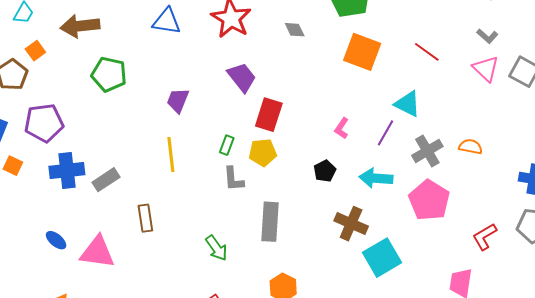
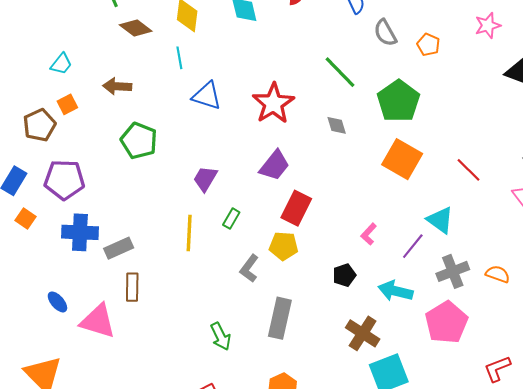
brown arrow: (80, 26) -> (117, 86), size x0.7
purple trapezoid: (242, 77) -> (275, 165), turned 68
green rectangle: (227, 145) -> (231, 219), moved
gray L-shape: (233, 179) -> (249, 268), turned 32
brown rectangle: (145, 218) -> (132, 287), moved

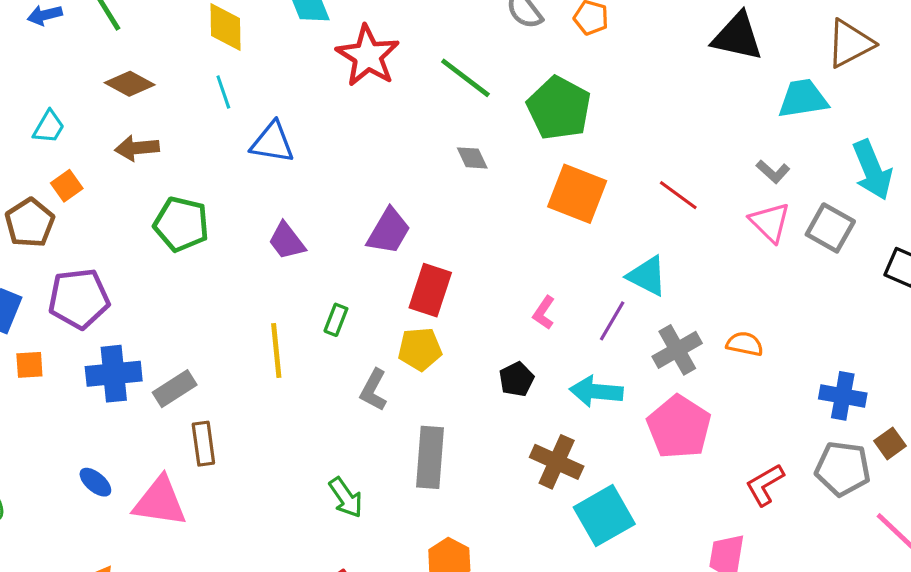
brown diamond: (136, 28) -> (130, 84), moved
red star: (273, 103) -> (368, 56), moved
purple trapezoid: (205, 179) -> (287, 241), moved, turned -60
orange square: (25, 218) -> (29, 365), turned -30

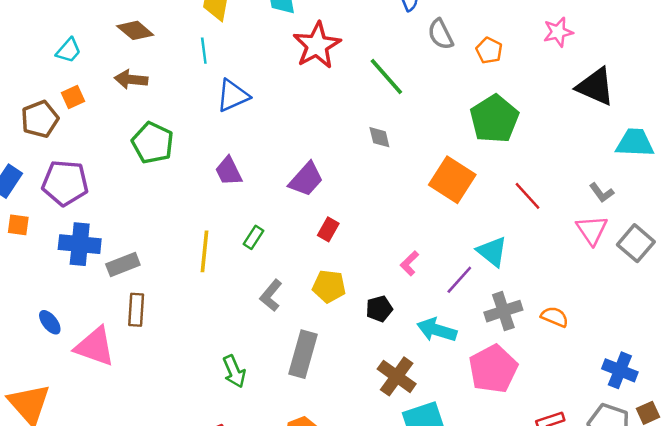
green pentagon: (559, 108) -> (494, 119), moved
blue triangle: (272, 142) -> (233, 96), turned -45
red rectangle: (430, 290) -> (328, 229), size x0.6
yellow pentagon: (420, 349) -> (329, 286), moved

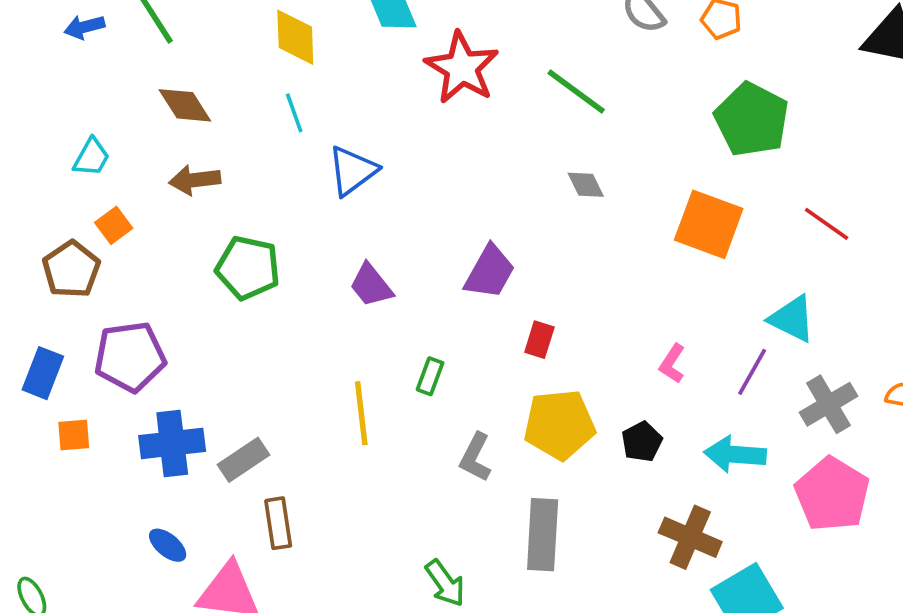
brown diamond: (135, 30) -> (185, 105), turned 30
yellow pentagon: (329, 286) -> (559, 425), size x1.4
blue ellipse: (50, 322) -> (168, 545), moved

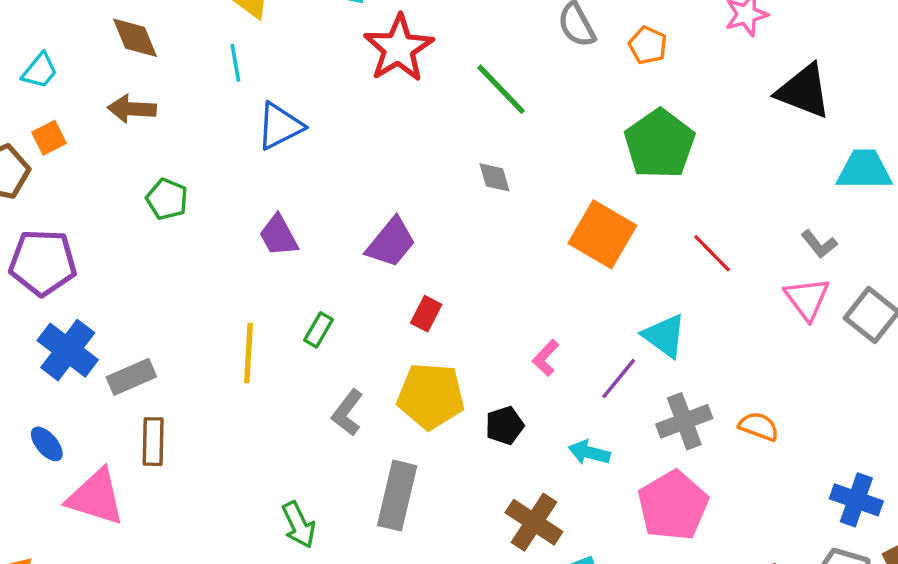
green pentagon: (248, 268) -> (167, 199), size x0.7
blue cross: (172, 443) -> (68, 350), turned 34
cyan arrow: (735, 454) -> (589, 452), size x0.7

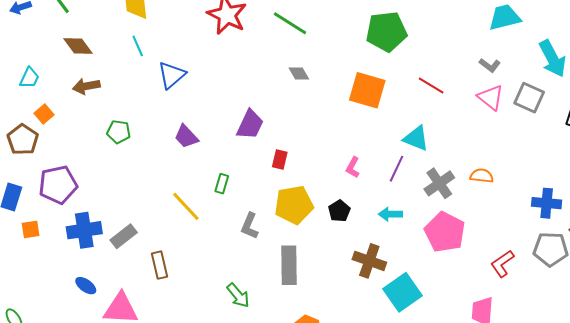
green pentagon: (660, 144) -> (386, 32), turned -30
blue cross: (68, 350) -> (84, 230), turned -32
yellow line: (248, 353) -> (186, 206), turned -32
brown rectangle: (153, 442) -> (159, 265), moved

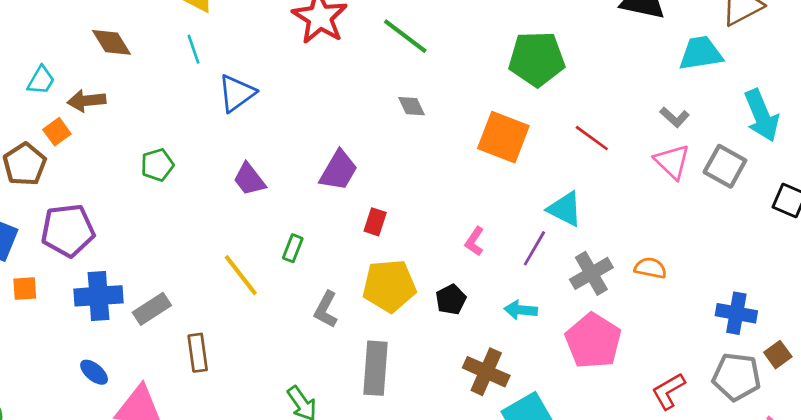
brown arrow: (86, 86) -> (87, 101), moved
green pentagon: (119, 132) -> (157, 165), turned -30

